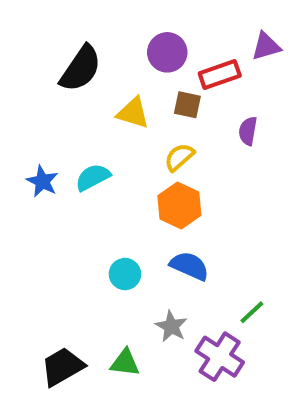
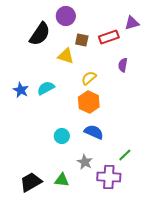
purple circle: (167, 52) -> (66, 16), moved
brown square: (187, 105) -> (82, 40), moved
purple cross: (220, 357) -> (109, 177), turned -30

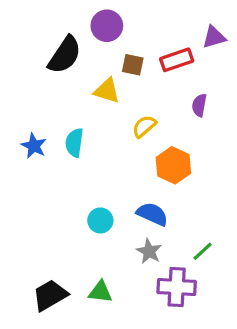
cyan semicircle: (46, 88) -> (74, 143), turned -54
orange hexagon: (89, 102) -> (173, 165), moved
gray star: (85, 162) -> (149, 251), moved

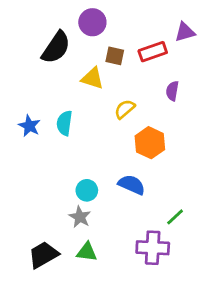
gray star: (149, 251) -> (80, 217), moved

